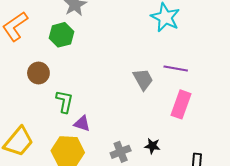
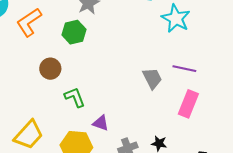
green L-shape: (64, 101) -> (75, 97), turned -35
purple triangle: (82, 124) -> (101, 123), moved

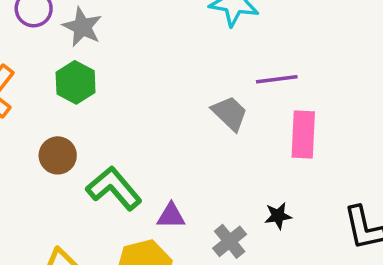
green L-shape: (75, 97) -> (114, 188), size x1.4

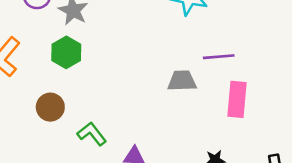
gray trapezoid: (230, 113) -> (182, 81), turned -48
green L-shape: (114, 188) -> (92, 134), size x0.7

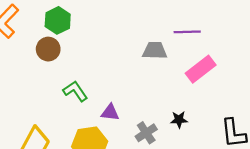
pink rectangle: (237, 99) -> (201, 69), turned 44
brown circle: (50, 107) -> (48, 49), moved

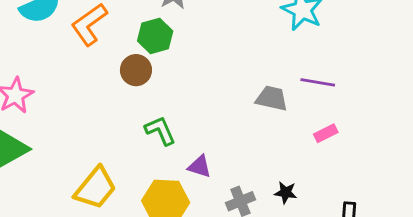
pink rectangle: (201, 69) -> (326, 133), size x0.6

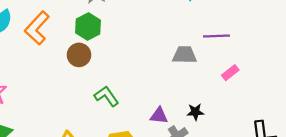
purple triangle: (200, 167) -> (159, 116), moved
black star: (286, 193) -> (195, 112), moved

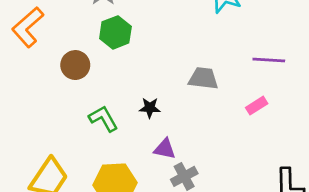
green hexagon: (88, 26) -> (115, 32), moved
purple line: (216, 36) -> (269, 60), moved
black star: (195, 112) -> (150, 108), moved

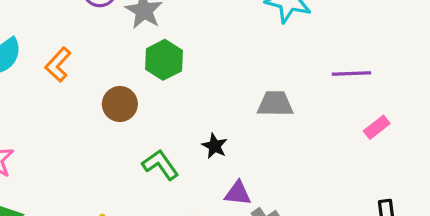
orange L-shape: (28, 27) -> (58, 65), size x0.7
pink rectangle: (257, 106) -> (377, 127), moved
black star: (150, 108) -> (215, 146), turned 30

